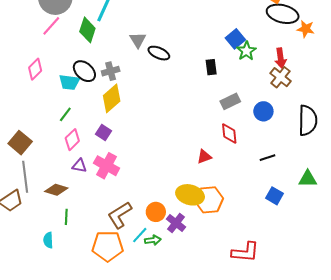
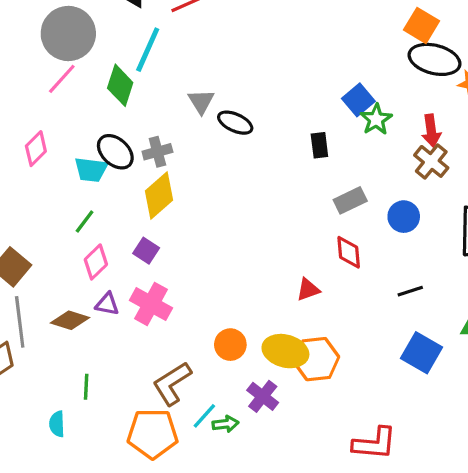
brown diamond: (56, 190) -> (70, 320), moved
blue square: (275, 196) -> (422, 353), size x1.4
orange circle: (156, 212) -> (230, 345), moved

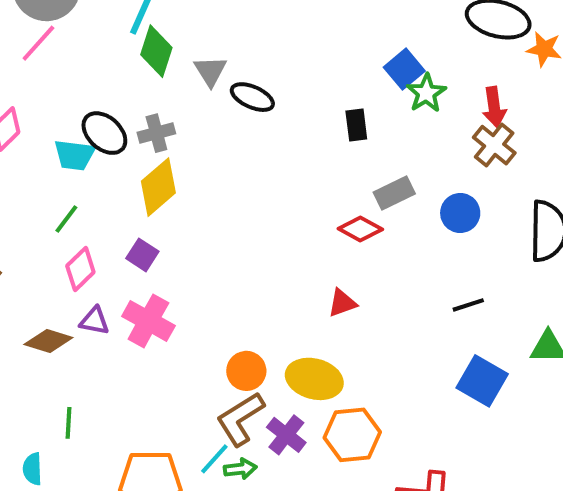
green diamond: (120, 85) -> (156, 51), moved
red diamond: (349, 252) -> (360, 229), moved, turned -56
orange hexagon: (316, 359) -> (352, 435), moved
brown L-shape: (172, 383) -> (240, 419), moved

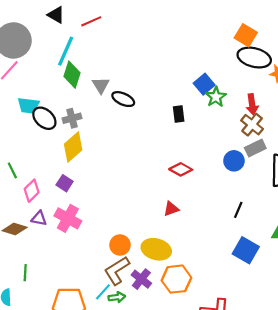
cyan trapezoid: (74, 155) -> (28, 105), moved
gray rectangle: (394, 193) -> (255, 148), moved
green line: (66, 219) -> (12, 170), moved, turned -63
black line: (468, 305) -> (238, 210), turned -49

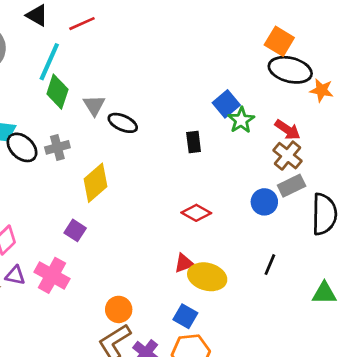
red arrow: (252, 104) -> (287, 130), turned -48
yellow diamond: (73, 147) -> (96, 183), moved
purple square: (65, 183) -> (75, 230), moved
yellow ellipse: (156, 249) -> (207, 277), moved
blue square: (246, 250) -> (185, 316), moved, size x0.7

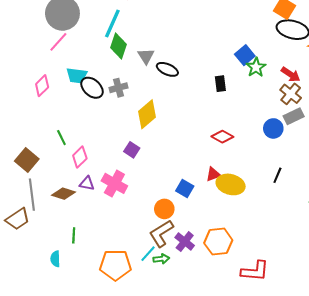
blue square: (185, 316) -> (185, 189), moved

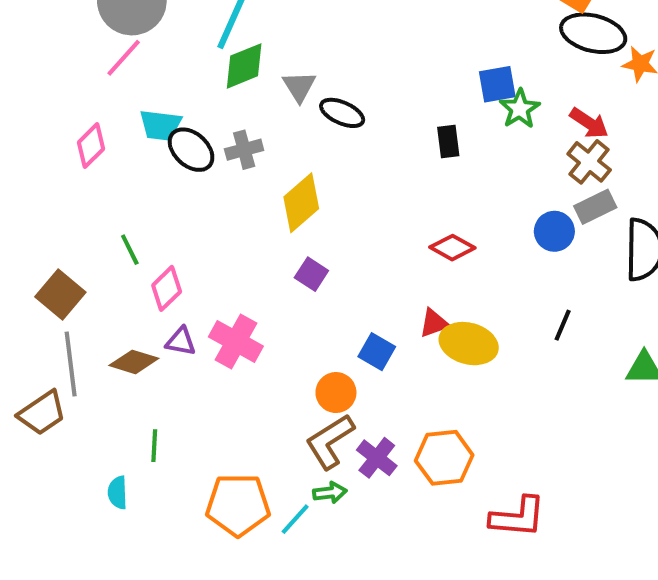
green diamond: (118, 46) -> (244, 66), turned 50
blue square: (245, 55) -> (497, 84), turned 30
purple square: (132, 150) -> (311, 274), moved
cyan line: (148, 254) -> (295, 519), moved

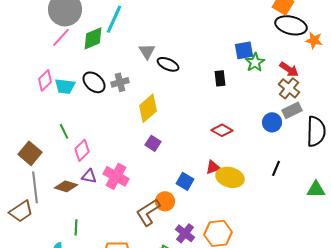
green diamond: (244, 66) -> (93, 38), moved
cyan trapezoid: (160, 125) -> (65, 86), moved
brown L-shape: (330, 442) -> (148, 212), moved

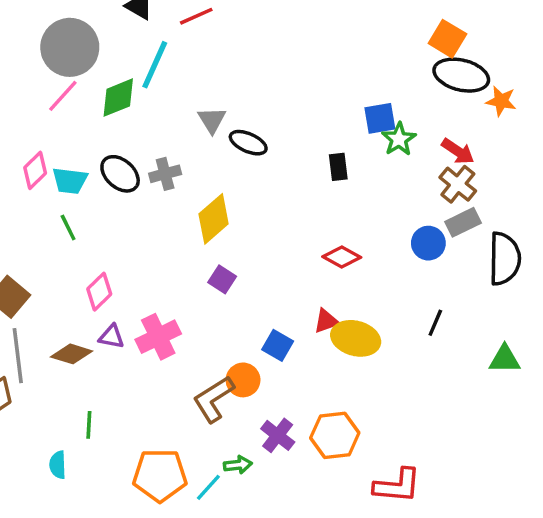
green line: (64, 131) -> (68, 228), moved
pink cross: (116, 176) -> (158, 337), turned 35

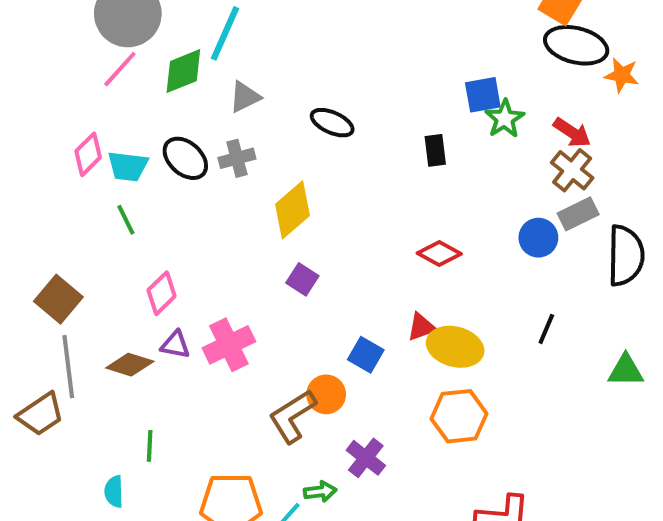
gray triangle: (212, 120) -> (245, 97), moved, turned 36
orange hexagon: (335, 435) -> (459, 416), moved

